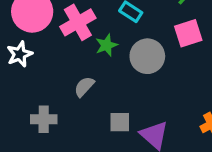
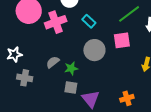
green star: (106, 45) -> (71, 68), moved
white star: (20, 54) -> (14, 54), moved

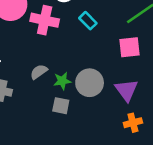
pink cross: (56, 22) -> (45, 20), turned 30
gray circle: (94, 50) -> (90, 83), moved
purple triangle: (91, 99) -> (126, 90), moved

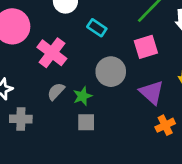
pink cross: (45, 20) -> (52, 53), moved, turned 36
gray circle: (90, 83) -> (111, 72), moved

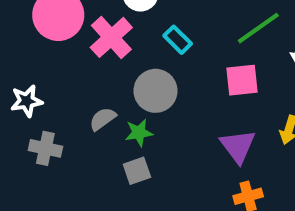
pink cross: (52, 53) -> (111, 37), moved
gray circle: (111, 72) -> (155, 91), moved
gray square: (86, 122) -> (137, 171), turned -30

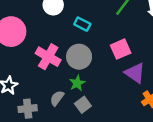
pink cross: (111, 37) -> (48, 57), moved
pink square: (242, 80) -> (121, 49), moved
gray semicircle: (103, 119) -> (57, 98), moved

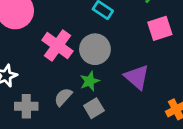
pink square: (121, 49) -> (160, 28), moved
purple triangle: (135, 73) -> (137, 77), moved

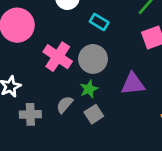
purple triangle: (137, 77) -> (133, 84), turned -45

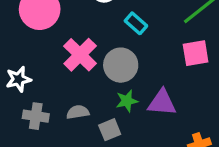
green star: (89, 89) -> (127, 101), moved
gray semicircle: (65, 105) -> (78, 112), turned 30

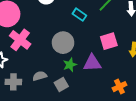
cyan rectangle: (136, 23) -> (79, 15), moved
pink square: (196, 53) -> (109, 41), moved
pink cross: (80, 55) -> (20, 40), moved

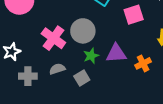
pink cross: (20, 40) -> (53, 38), moved
pink square: (109, 41) -> (134, 15), moved
orange cross: (119, 87) -> (143, 63), moved

